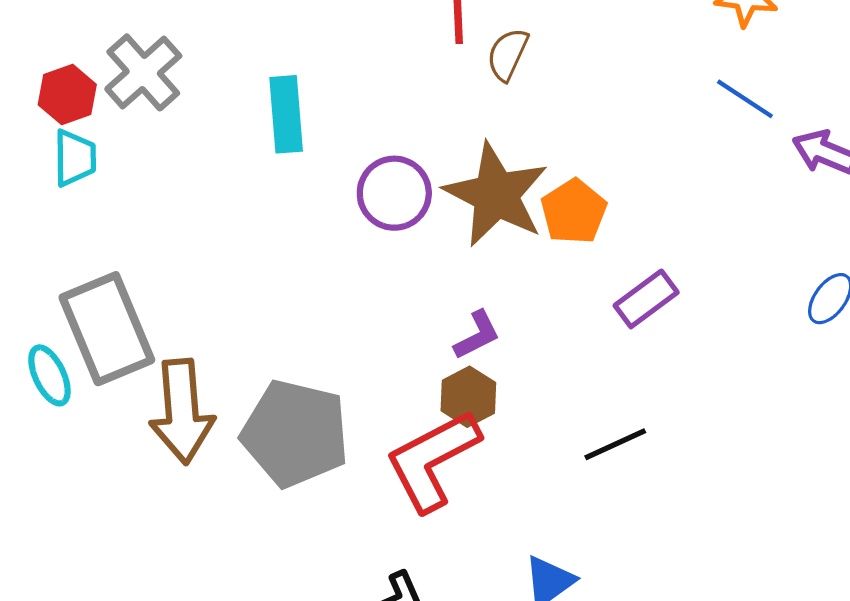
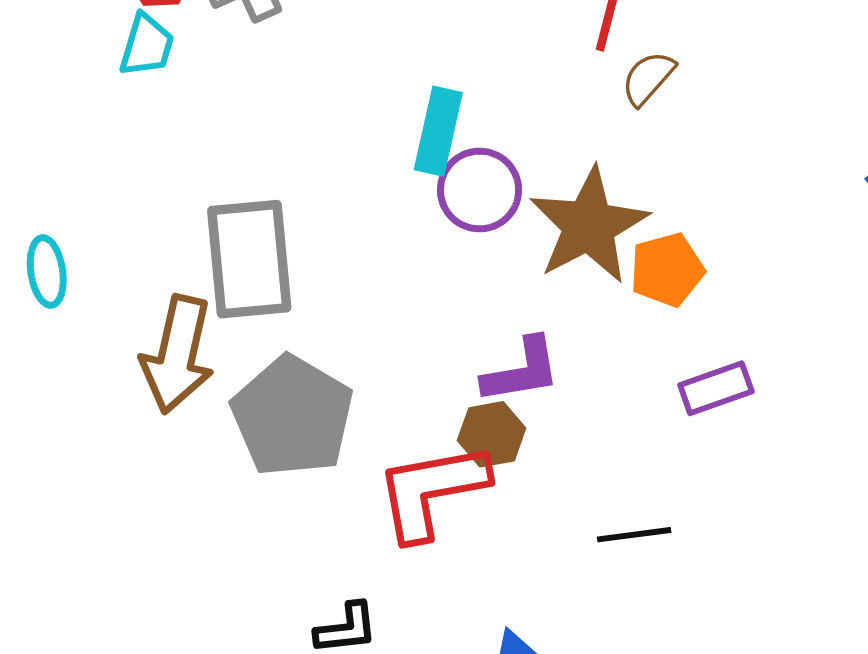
cyan rectangle: (286, 114) -> (438, 131), moved
gray rectangle: (107, 329) -> (249, 259), moved
purple L-shape: (477, 335) -> (521, 371), size x1.4

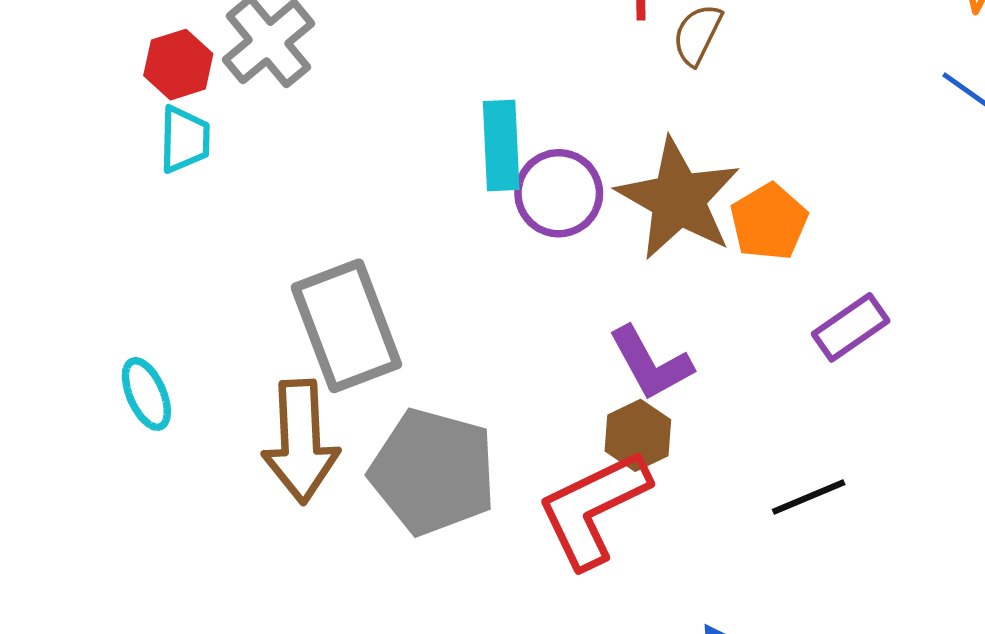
purple L-shape: (521, 371) -> (651, 363), turned 86

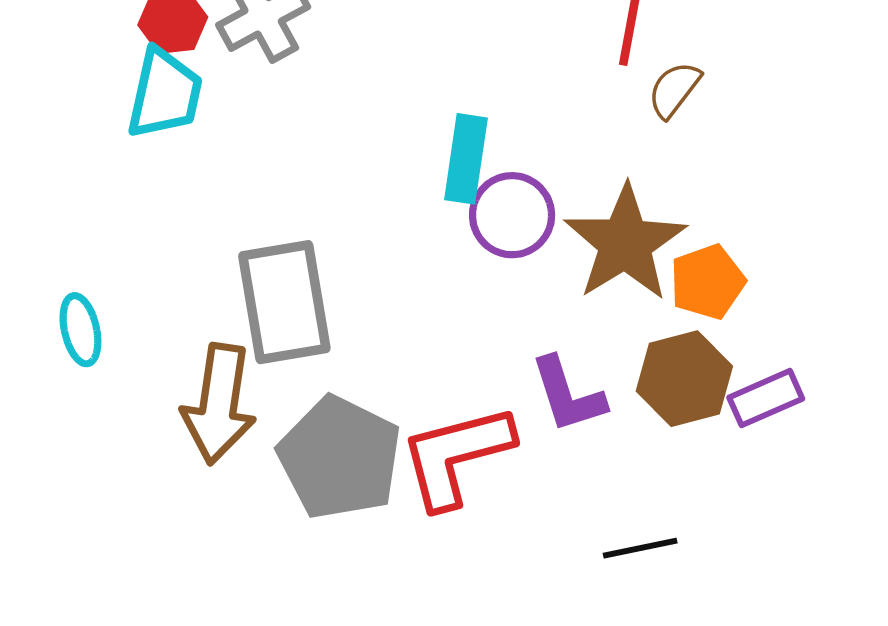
cyan trapezoid: (185, 139) -> (165, 94), size x1.4
brown hexagon: (638, 435) -> (684, 379), moved, size x1.4
black line: (809, 497) -> (640, 548), moved
red L-shape: (593, 509) -> (456, 456), moved

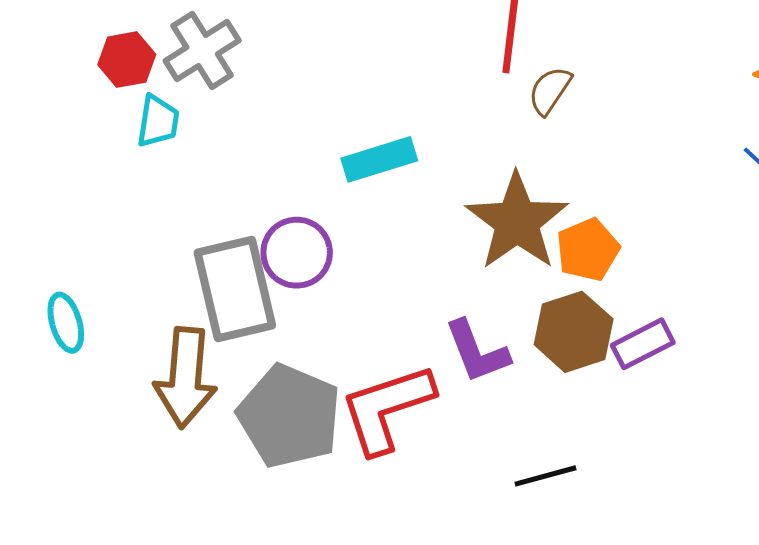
cyan trapezoid: (165, 94) -> (158, 121), moved, size x0.7
cyan rectangle: (466, 159) -> (379, 159), turned 68
purple circle: (512, 215) -> (297, 253), moved

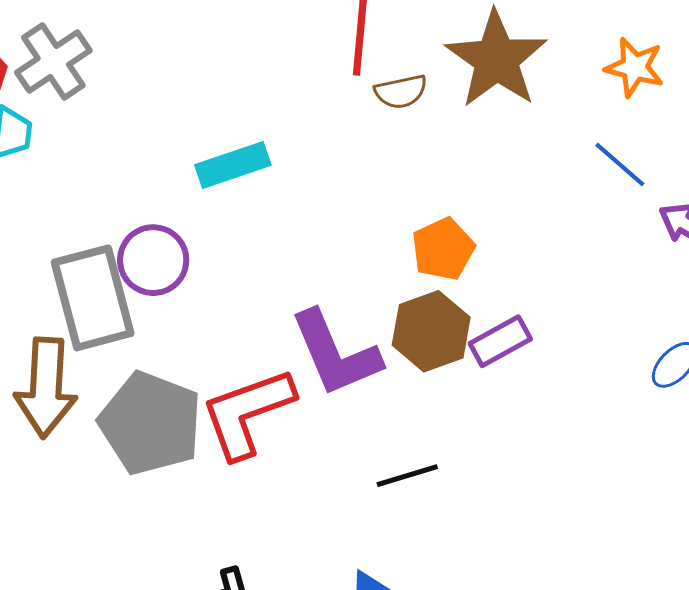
brown semicircle: (550, 91) -> (401, 92), turned -134
brown star: (517, 222) -> (496, 59), moved
purple L-shape: (477, 352) -> (335, 354), size x1.4

